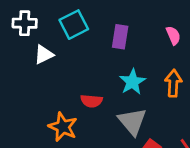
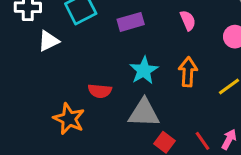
purple rectangle: (120, 37) -> (131, 22), turned 65
gray triangle: (132, 121) -> (144, 113), turned -48

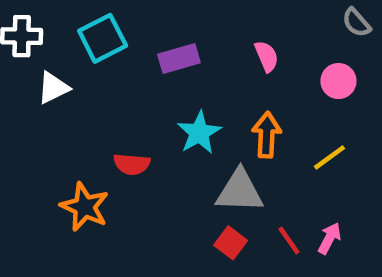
gray triangle: (144, 113) -> (240, 191), moved

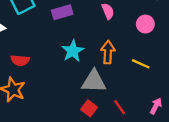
yellow line: (329, 157) -> (141, 64), turned 60
red semicircle: (132, 164) -> (20, 60), moved
pink arrow: (329, 238) -> (156, 106), moved

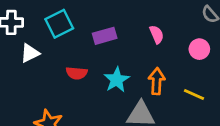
red semicircle: (20, 60) -> (77, 73), moved

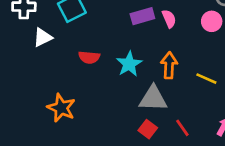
purple rectangle: (105, 36) -> (142, 16), moved
pink circle: (199, 49) -> (212, 21), moved

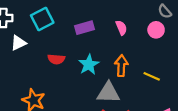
purple rectangle: (142, 16) -> (84, 28), moved

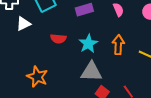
gray triangle: (108, 93) -> (91, 72), moved

